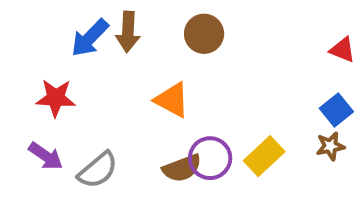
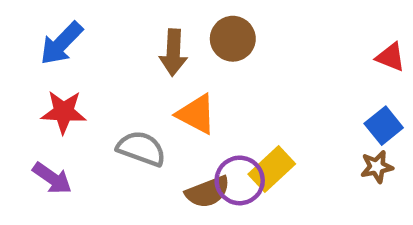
brown arrow: (128, 32) -> (173, 52), moved
blue arrow: (90, 38) -> (61, 43), moved
yellow rectangle: (264, 156) -> (272, 169), moved
gray semicircle: (98, 170) -> (141, 148), moved, turned -120

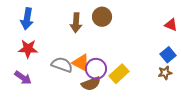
blue arrow: (61, 43) -> (27, 19), turned -35
orange triangle: (196, 114) -> (81, 63), moved
purple circle: (240, 180) -> (96, 69), moved

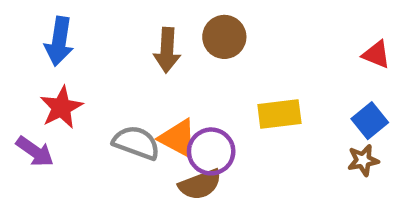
red star: (28, 49) -> (61, 107), turned -30
yellow rectangle: (119, 74) -> (279, 114), moved, turned 36
purple arrow: (23, 78) -> (35, 151), moved

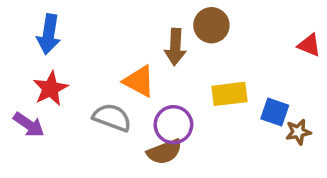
brown circle: (224, 37) -> (211, 25), moved
brown arrow: (167, 50) -> (175, 47), moved
blue square: (370, 121) -> (275, 112), moved, turned -32
orange triangle: (178, 138) -> (139, 81), moved

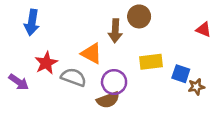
red star: (50, 89) -> (46, 63), moved

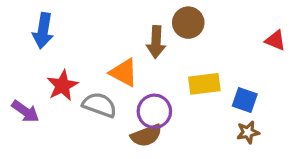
brown star: (196, 87) -> (248, 132), moved

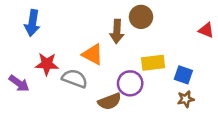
red star: (62, 86) -> (47, 64), turned 30
purple circle: (154, 111) -> (130, 83), moved

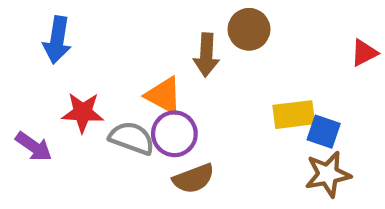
red triangle: (206, 30) -> (364, 53), turned -49
yellow rectangle: (153, 63) -> (294, 115), moved
purple circle: (130, 83) -> (174, 134), moved
brown star: (186, 99) -> (328, 174), size x1.5

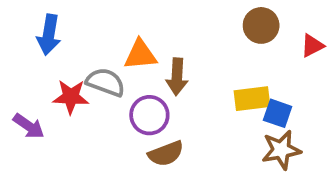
brown circle: (249, 29) -> (261, 25), moved
brown arrow: (206, 55) -> (177, 77), moved
orange triangle: (164, 95) -> (140, 55), moved, turned -33
gray semicircle: (132, 138) -> (106, 82), moved

